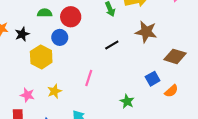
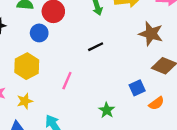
brown star: (146, 32) -> (151, 34), moved
yellow hexagon: (41, 57) -> (27, 66), moved
yellow star: (54, 91) -> (25, 101), moved

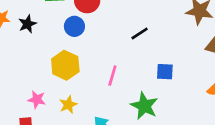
blue square: (137, 88) -> (165, 72), moved, turned 35
green star: (107, 110) -> (144, 106), moved, size x1.5

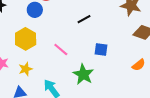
pink line: (112, 76) -> (61, 49), turned -70

